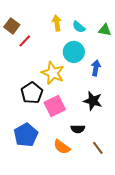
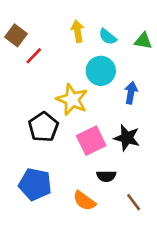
pink square: (55, 106) -> (91, 141), moved
blue pentagon: (26, 135) -> (35, 184), turned -30

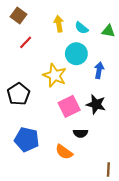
brown square: (16, 35) -> (18, 16), moved
black pentagon: (43, 127) -> (18, 94), moved
brown line: (134, 202) -> (108, 169), moved, turned 40

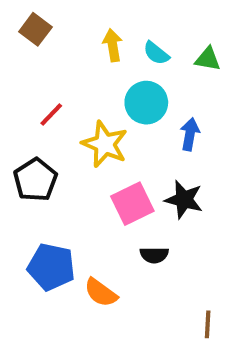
red line: (26, 42) -> (51, 114), moved
orange semicircle: (64, 152) -> (101, 293), moved

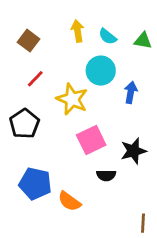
brown square: (35, 29) -> (29, 41), moved
black star: (184, 200) -> (133, 151), moved, turned -30

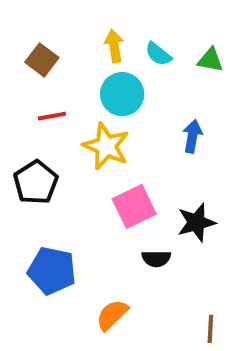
cyan circle: (101, 71) -> (122, 94), moved
red line: (35, 79) -> (52, 116), turned 36
orange semicircle: (69, 201) -> (112, 315), moved, turned 100

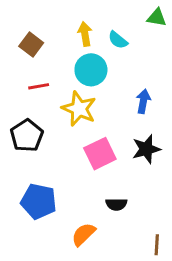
green triangle: (210, 60) -> (157, 18), moved
black star: (196, 223) -> (146, 149), moved
black semicircle: (156, 259) -> (116, 204), moved

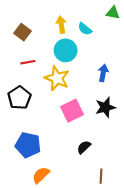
black semicircle: (116, 204) -> (84, 147), turned 136
orange semicircle: (83, 234) -> (41, 175), moved
brown line: (157, 245) -> (101, 176), moved

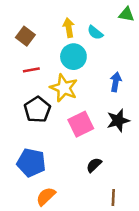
black pentagon: (19, 98) -> (37, 110), moved

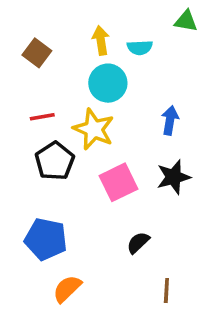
cyan semicircle: (95, 33) -> (140, 48), turned -42
red line: (31, 70) -> (42, 117), moved

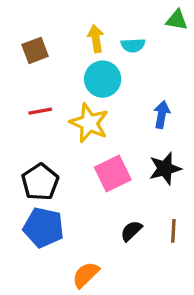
brown square: (37, 53) -> (35, 50), turned 32
black pentagon: (55, 161) -> (40, 182), moved
orange semicircle: (67, 289) -> (86, 275), moved
brown line: (166, 291) -> (173, 231), moved

